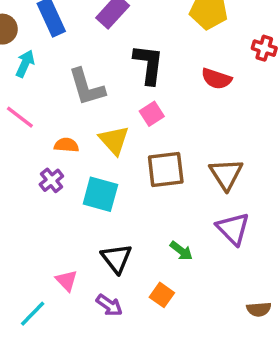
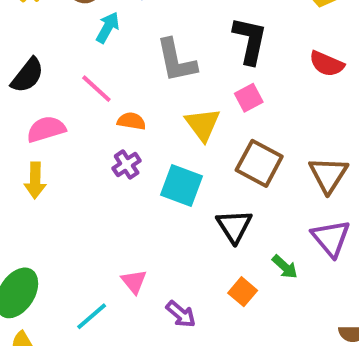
orange semicircle: (66, 145) -> (131, 121), moved
brown square: (166, 169) -> (259, 163), turned 30
green arrow: (181, 251) -> (285, 267), moved
black triangle: (117, 258) -> (234, 226), moved
orange square: (162, 295) -> (243, 292), moved

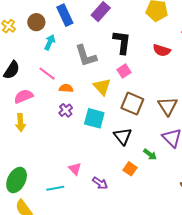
cyan line: (92, 316) -> (55, 188), turned 36

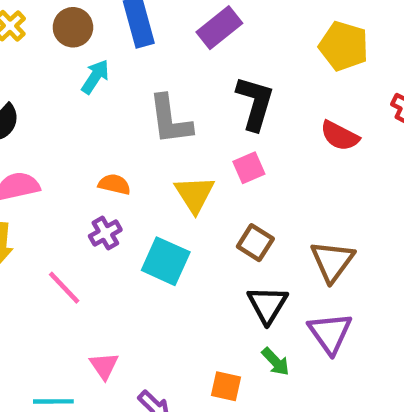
pink line: (47, 74) -> (64, 288), moved
brown square: (132, 104) -> (255, 243), size x0.7
black triangle: (123, 136) -> (267, 305), moved
orange square: (130, 169) -> (226, 386), turned -32

